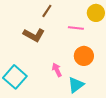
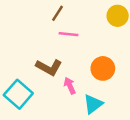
pink line: (76, 28) -> (69, 34), moved
brown L-shape: (34, 35) -> (49, 67), moved

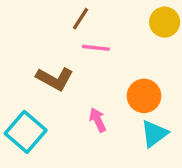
brown L-shape: (49, 67) -> (55, 79), moved
cyan triangle: (93, 104) -> (154, 134), moved

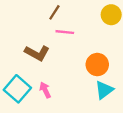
pink arrow: (98, 120) -> (45, 90), moved

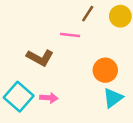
brown line: (54, 12) -> (88, 14), moved
pink arrow: (45, 90) -> (49, 98), turned 119

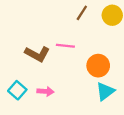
pink line: (70, 35) -> (65, 46), moved
cyan square: (19, 97) -> (17, 90), size x0.7

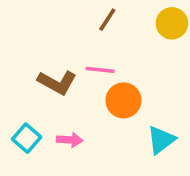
brown line: (82, 13) -> (107, 20), moved
orange circle: (98, 66) -> (123, 100), moved

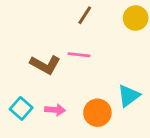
orange circle: (123, 100) -> (97, 113), moved
cyan triangle: (161, 140) -> (129, 96), moved

